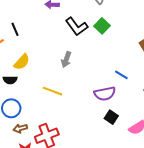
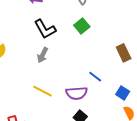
black L-shape: (77, 26) -> (45, 29), moved
yellow line: (53, 91) -> (43, 91), moved

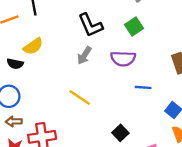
blue line: (95, 77) -> (143, 87), turned -40
purple semicircle: (77, 93) -> (123, 59), moved

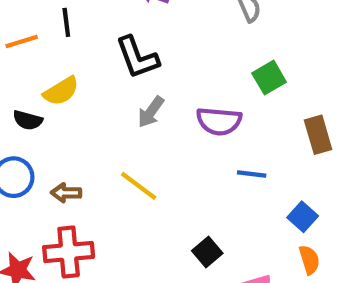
black L-shape: (90, 25) -> (137, 57), moved
green square: (134, 26) -> (269, 78), moved
brown arrow: (14, 122) -> (66, 193), moved

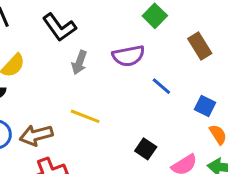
blue line: (252, 174) -> (161, 86), turned 50
brown arrow: (66, 193) -> (36, 135), size x1.5

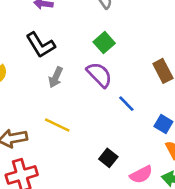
green square: (155, 16) -> (104, 43), moved
purple semicircle: (128, 56) -> (99, 75), turned -128

